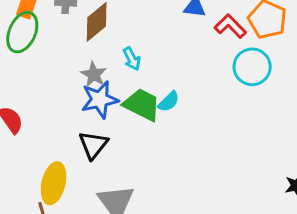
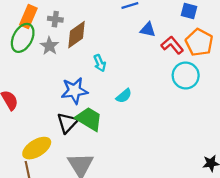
gray star: (94, 74) -> (49, 46), moved
green trapezoid: (142, 105) -> (89, 119), moved
yellow ellipse: (53, 183) -> (37, 148), turned 40

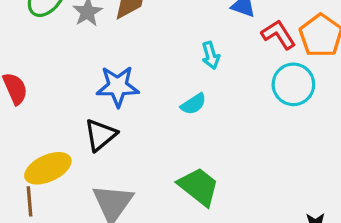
cyan arrow: (100, 63) -> (211, 55), moved
green trapezoid: (89, 119) -> (199, 187), moved

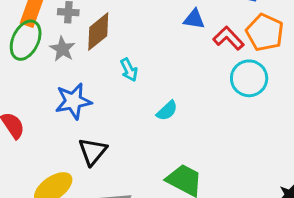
cyan arrow: (211, 55) -> (129, 70), moved
blue star: (118, 86) -> (73, 101), moved

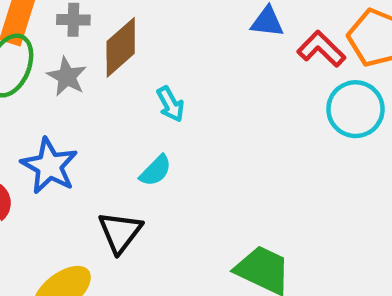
blue star: (73, 101) -> (49, 166), moved, turned -30
cyan semicircle: (167, 111) -> (156, 171), moved

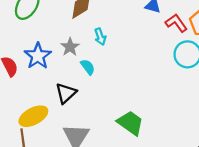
gray star: (67, 77) -> (70, 47), moved
cyan semicircle: (156, 171) -> (88, 67), turned -91

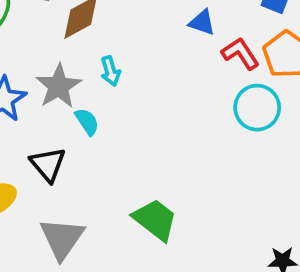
gray star: (70, 47) -> (58, 86), size x1.4
black triangle: (66, 93) -> (48, 164), turned -30

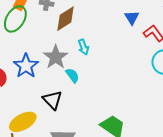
blue triangle: (202, 22) -> (132, 18), turned 42

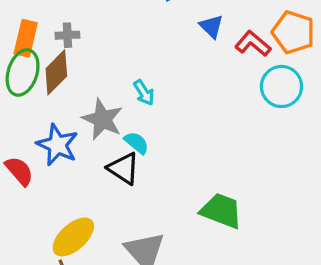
brown diamond: (65, 19) -> (56, 72), moved
black triangle: (53, 100) -> (124, 168), moved

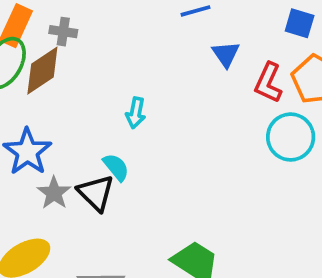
red L-shape: (253, 44) -> (268, 83), turned -117
cyan arrow: (144, 93) -> (136, 113), turned 32
gray star: (102, 119) -> (54, 193), moved, size x0.7

